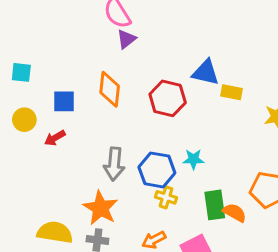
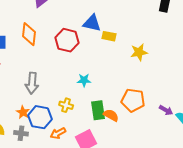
blue hexagon: (157, 170) -> (40, 117), moved
orange star: (101, 208) -> (23, 112), size x0.6

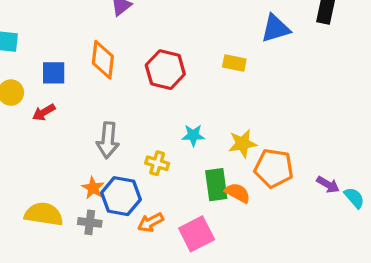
blue triangle: (92, 23) -> (275, 29), moved, turned -30
yellow star: (139, 52) -> (243, 144), moved
yellow cross: (66, 105) -> (157, 163), moved

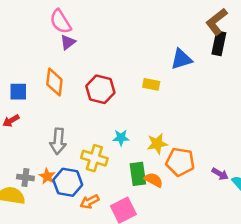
yellow cross: (157, 163) -> (94, 158), size x1.5
gray cross: (90, 222) -> (25, 177), moved

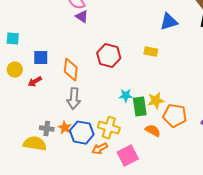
purple triangle: (68, 42) -> (82, 17), turned -48
blue triangle: (181, 59) -> (169, 22), moved
orange diamond: (54, 82) -> (71, 70), moved
yellow cross: (94, 158) -> (109, 128), moved
green rectangle: (138, 174) -> (140, 107), moved

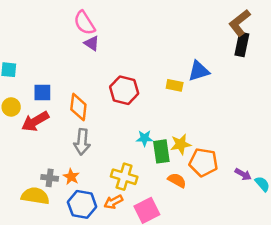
blue triangle: (169, 22) -> (199, 71), moved
red arrow: (35, 82) -> (35, 121), size x1.6
blue hexagon: (82, 133) -> (82, 204), moved

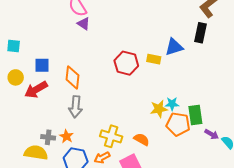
black rectangle: (242, 44) -> (200, 33), moved
red hexagon: (124, 90) -> (126, 63), moved
cyan star: (145, 138) -> (172, 104), moved
green rectangle: (161, 151) -> (195, 115), moved
orange semicircle: (177, 180) -> (142, 139), moved

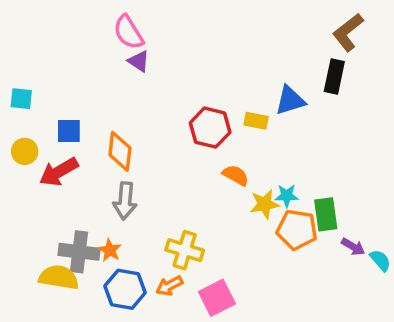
gray cross: (48, 137) -> (79, 252), size x1.6
orange semicircle: (142, 139) -> (236, 175), moved

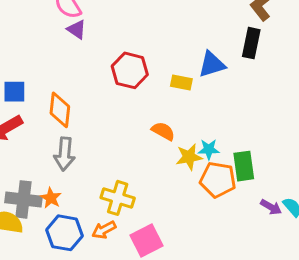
red hexagon: (210, 128) -> (130, 70), moved
purple arrow: (353, 247) -> (271, 207), moved

